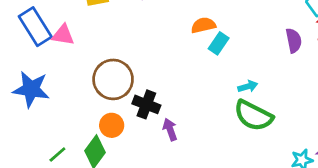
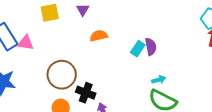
orange semicircle: (203, 25) -> (99, 36), moved
purple semicircle: (294, 41) -> (151, 47), moved

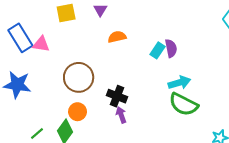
cyan arrow: (159, 80) -> (179, 83), size x1.5
black cross: (86, 93) -> (117, 96), moved

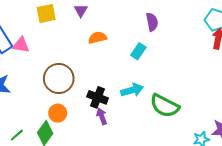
purple semicircle: (171, 48) -> (152, 22), moved
cyan arrow: (179, 83) -> (132, 90), moved

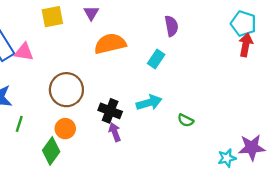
orange semicircle: (98, 38) -> (110, 44), size x1.5
green semicircle: (165, 106) -> (186, 120), size x0.5
green line: (17, 135) -> (19, 124), moved, turned -32

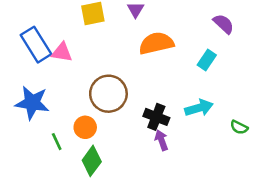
purple semicircle: (171, 26) -> (224, 24), turned -36
green line: (19, 124) -> (57, 142), moved, turned -42
orange circle: (65, 129) -> (85, 127), moved

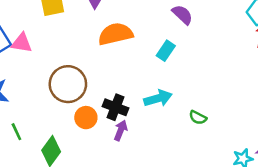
orange circle: (85, 127) -> (86, 118), moved
purple arrow: (161, 140) -> (121, 130), turned 42

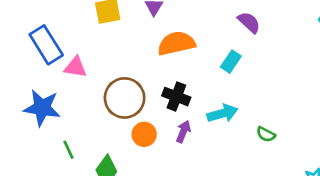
pink triangle: (22, 43) -> (76, 67), moved
black cross: (115, 107) -> (176, 97), moved
purple arrow: (121, 130) -> (183, 132), moved

